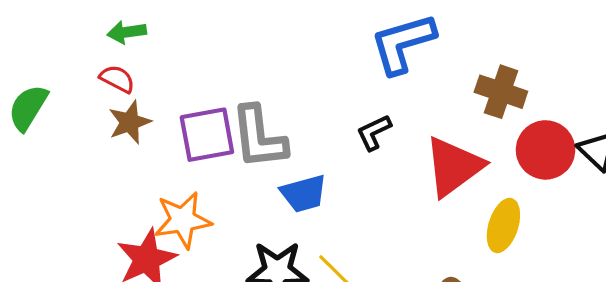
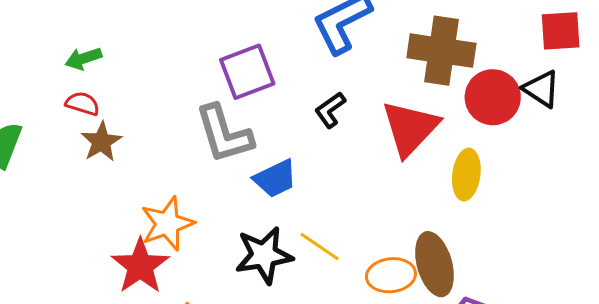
brown cross: (501, 92) -> (441, 51), size x1.4
purple square: (207, 135) -> (247, 72), moved

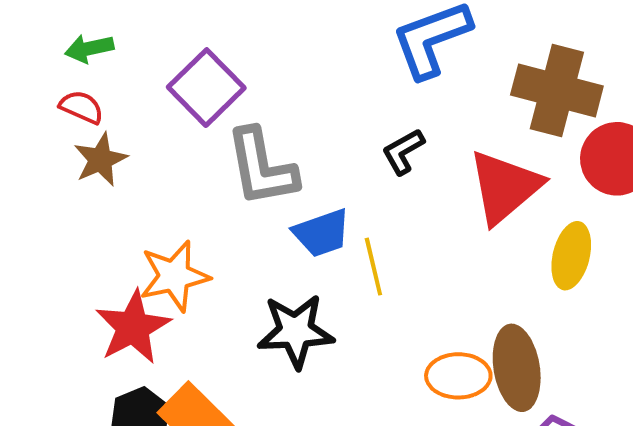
purple square: (247, 72) -> (206, 88), moved, turned -30
yellow line: (320, 247) -> (373, 267), moved, turned 36

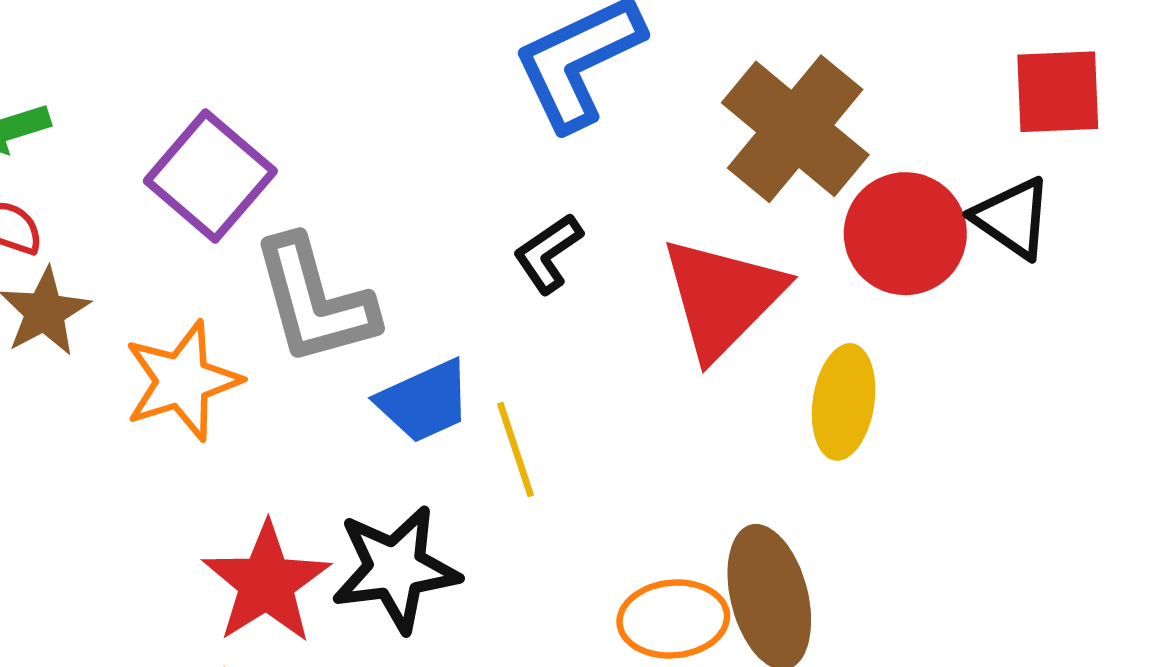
brown cross: (557, 90) -> (795, 129), turned 30
orange star: (174, 276) -> (182, 381), moved
red star: (133, 327) -> (266, 583), moved

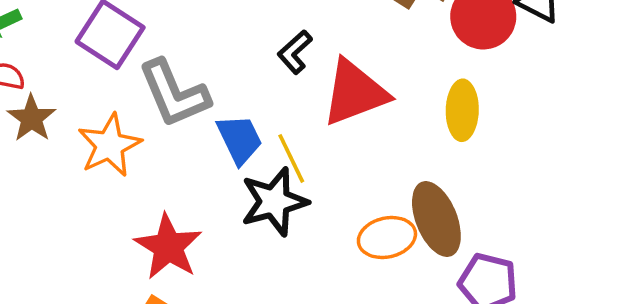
red triangle: (722, 297) -> (355, 93), moved, turned 32
blue trapezoid: (424, 401) -> (239, 139), turned -84
black star: (396, 569) -> (274, 202), moved

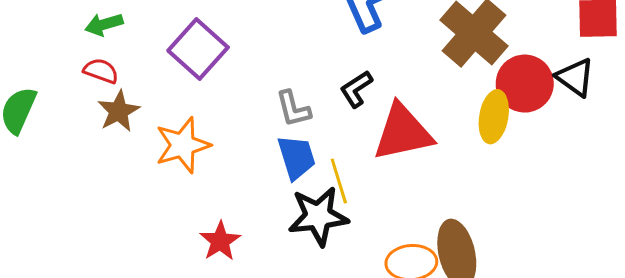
gray L-shape: (174, 94) -> (293, 109), moved, size x0.6
yellow ellipse: (462, 110) -> (494, 117), moved
red star: (168, 247) -> (220, 241), size x0.7

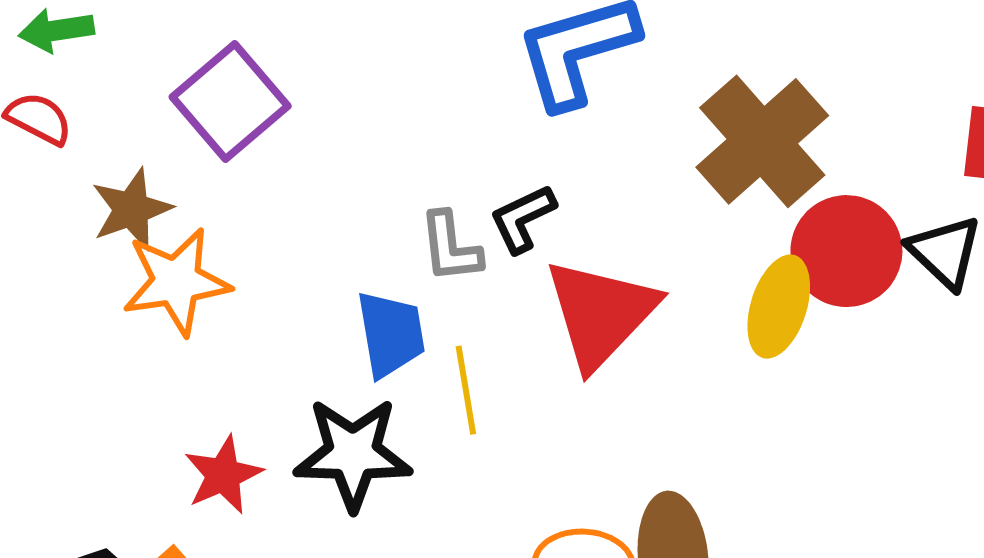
gray L-shape: (293, 109) -> (450, 247), moved
brown star: (119, 111) -> (131, 209), moved
red triangle: (403, 132) -> (601, 313), turned -42
black star: (318, 216) -> (353, 454), moved

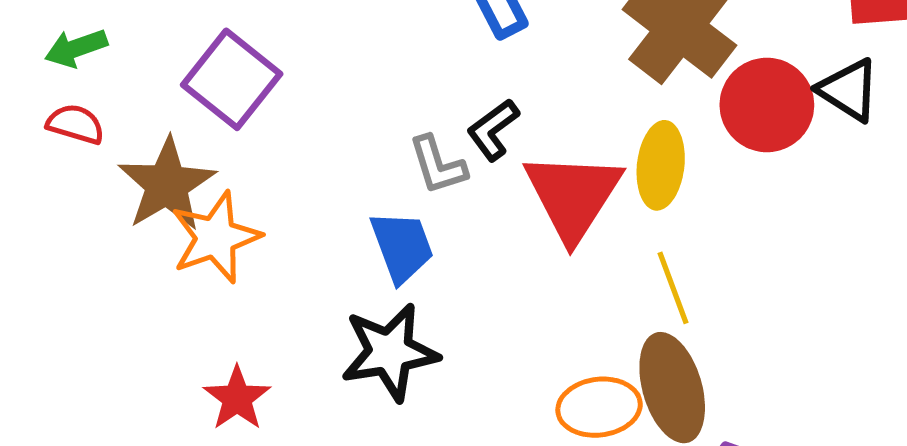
brown star: (131, 209) -> (167, 185), size x1.4
yellow ellipse: (779, 307) -> (661, 165), moved
yellow line: (466, 390) -> (673, 288), moved
red star: (223, 475) -> (237, 398), moved

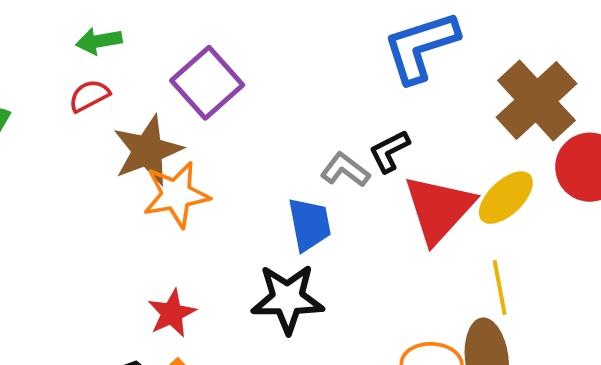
red semicircle: (75, 124) -> (89, 96), turned -54
gray L-shape: (438, 165) -> (345, 170), turned 135
yellow ellipse: (661, 165) -> (506, 198), turned 30

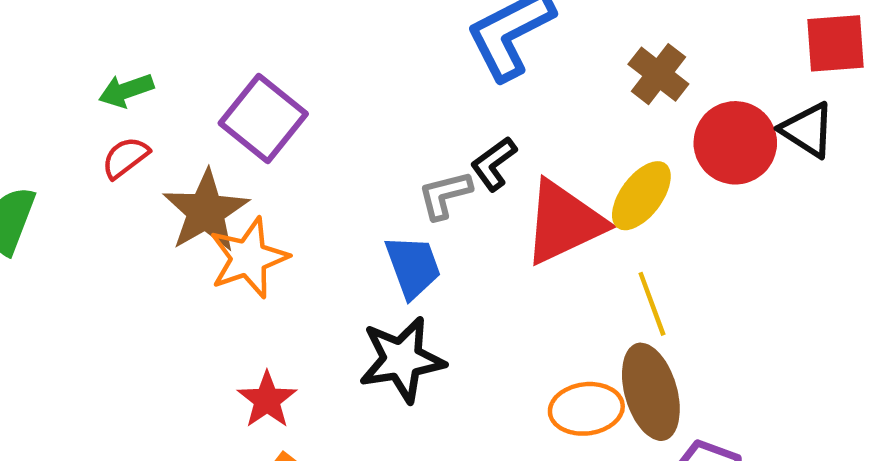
brown cross: (536, 100) -> (658, 74), size x0.6
gray L-shape: (345, 170) -> (445, 195), turned -42
red triangle: (439, 209) -> (564, 222), turned 32

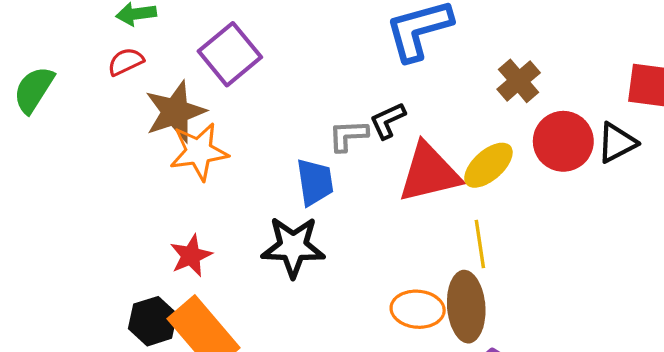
black triangle: (808, 130) -> (617, 143), turned 48

